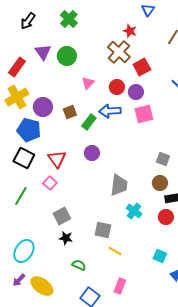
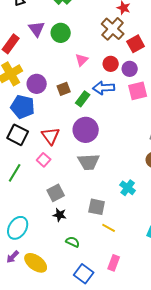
purple circle: (92, 153) -> (86, 130), size x1.6
gray trapezoid: (119, 185) -> (89, 162), moved, turned 80

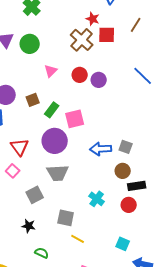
red square: (136, 44) -> (107, 35), moved, turned 30
blue arrow: (104, 88) -> (101, 149), moved
pink square: (138, 91) -> (75, 119), moved
gray square: (56, 193) -> (35, 195), moved

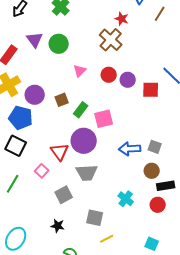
brown line: (136, 25) -> (160, 14), moved
red square: (107, 35) -> (151, 90), moved
red triangle: (20, 147) -> (60, 152), moved
yellow line: (78, 239) -> (107, 239), turned -56

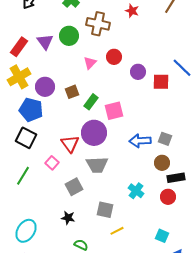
purple triangle: (35, 40) -> (45, 42), moved
brown cross: (111, 40) -> (98, 24), moved, turned -30
red circle: (109, 75) -> (114, 57), moved

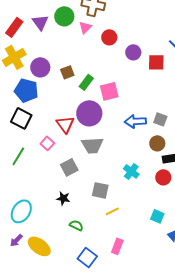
pink triangle: (90, 63) -> (85, 27), moved

